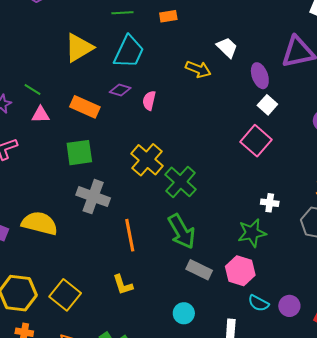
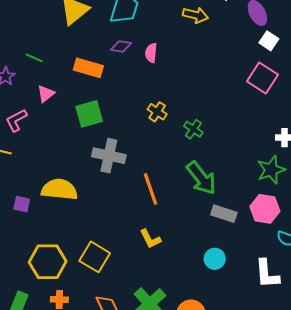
pink triangle: (41, 115) -> (46, 94), moved, turned -30
yellow cross: (147, 160) -> (157, 112), size x0.6
green cross: (181, 182) -> (193, 129), size x0.6

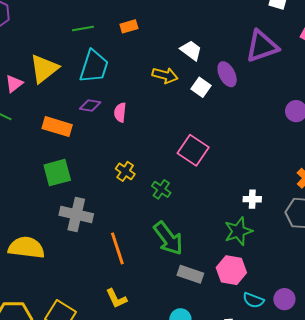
white square: (269, 41) -> (201, 87), moved
pink square: (263, 78) -> (193, 150), moved
pink triangle: (46, 94) -> (14, 84), moved

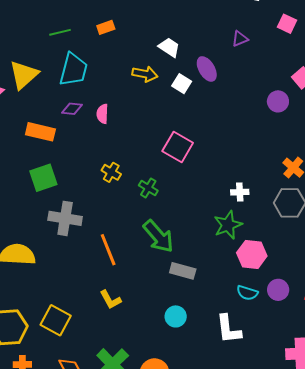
purple triangle: (262, 46) -> (240, 39), size x0.5
pink hexagon: (231, 270) -> (252, 254), moved

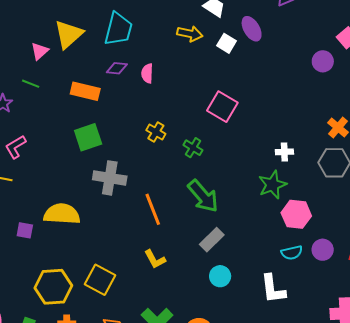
gray rectangle: (183, 271) -> (212, 240), moved, turned -60
cyan semicircle: (247, 293) -> (292, 253), turned -30

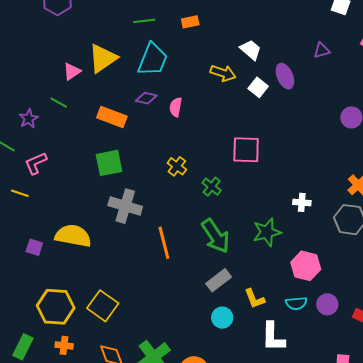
pink square: (222, 107) -> (246, 150), turned -36
green star: (272, 185) -> (267, 232), moved
yellow L-shape: (155, 259) -> (255, 299), moved

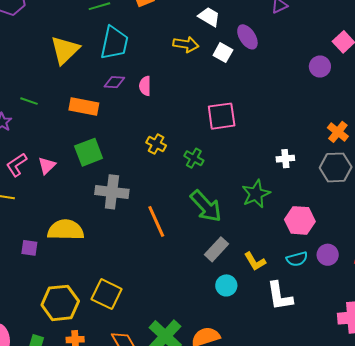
pink triangle: (72, 71) -> (47, 166), moved

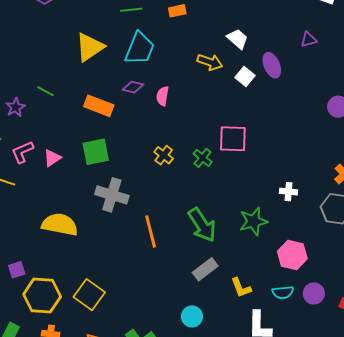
green cross: (194, 158) -> (203, 158), moved
purple square: (29, 248) -> (17, 270), moved, turned -36
cyan circle: (226, 285) -> (192, 316), moved

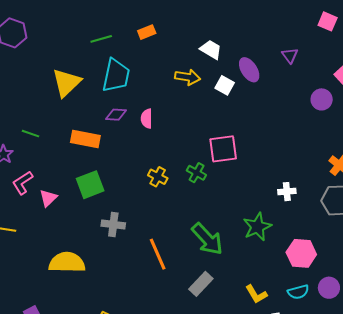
purple triangle: (309, 40) -> (290, 55), moved, turned -42
pink L-shape: (23, 152) -> (23, 183), moved
gray cross: (112, 195) -> (113, 225), size x0.7
gray rectangle: (205, 269) -> (201, 284), moved

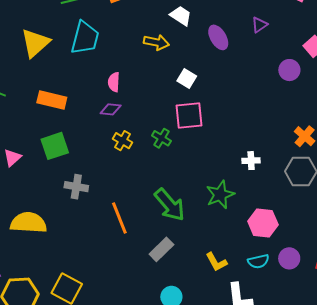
purple triangle: (290, 55) -> (260, 25), turned 30
white square: (225, 85) -> (187, 78), moved
purple diamond: (116, 115) -> (111, 109), moved

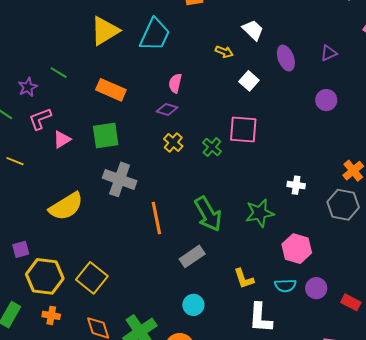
yellow arrow: (156, 42) -> (224, 52), size x0.7
purple circle: (289, 70) -> (326, 100), moved
white square: (187, 78) -> (249, 81), moved
gray cross: (76, 187) -> (120, 179), size x1.4
yellow semicircle: (28, 223) -> (66, 206), turned 135

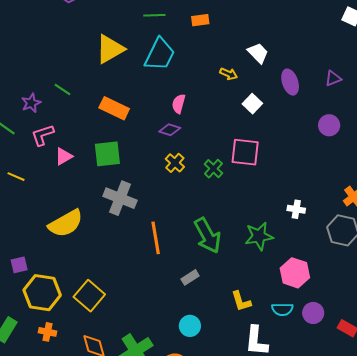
gray rectangle: (192, 256) -> (190, 277), size x0.7

